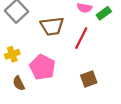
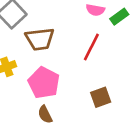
brown trapezoid: (52, 26) -> (40, 39), moved
brown semicircle: (19, 83) -> (45, 114), moved

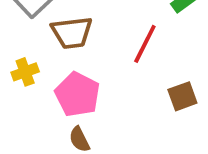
brown square: (101, 97) -> (182, 96), moved

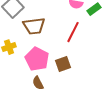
brown square: (182, 96) -> (63, 64), moved

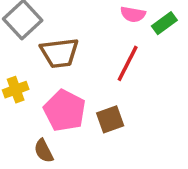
brown semicircle: (38, 83) -> (44, 151), moved

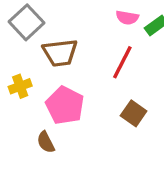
brown square: (110, 119) -> (134, 113), moved, turned -35

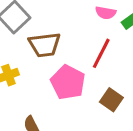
pink pentagon: (65, 105) -> (68, 82), moved

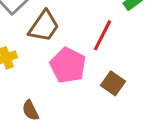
brown trapezoid: (45, 45) -> (44, 26), turned -48

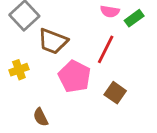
brown trapezoid: (44, 26) -> (53, 41), turned 76

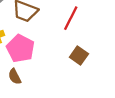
pink pentagon: (75, 76) -> (20, 48), moved

